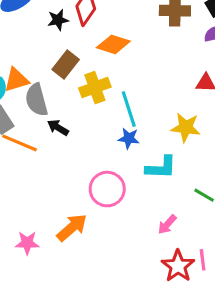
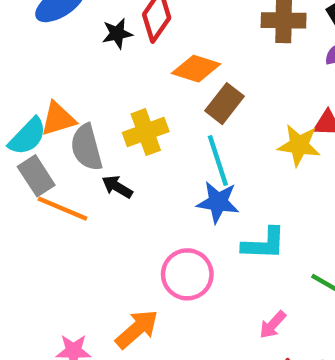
brown rectangle: (66, 64) -> (224, 104), moved
yellow cross: (95, 88) -> (146, 132), moved
yellow star: (186, 128) -> (299, 145), moved
blue star: (129, 138) -> (218, 202), size x1.4

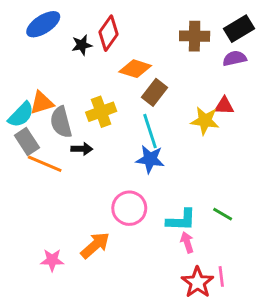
black arrow: (117, 187) -> (82, 149), turned 150
cyan L-shape: (264, 244) -> (181, 220), moved
pink arrow: (273, 325) -> (187, 242), turned 120

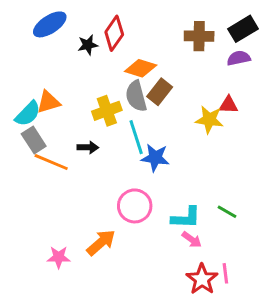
gray semicircle: (61, 122) -> (136, 96), moved
cyan line: (150, 131) -> (136, 137), moved
pink arrow: (187, 242) -> (192, 240), turned 144

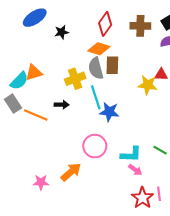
red diamond: (114, 33) -> (105, 24), moved
brown rectangle: (160, 92) -> (112, 65), turned -36
gray rectangle: (34, 140) -> (13, 104), moved

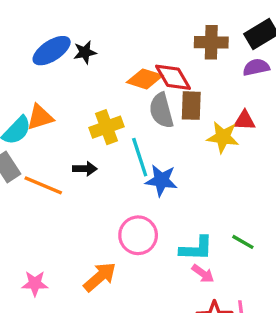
blue ellipse: (35, 18) -> (52, 51), moved
red diamond: (105, 24) -> (173, 77), moved, turned -65
brown rectangle: (112, 65) -> (191, 106), moved
gray semicircle: (96, 68) -> (161, 111), moved
pink star: (41, 182) -> (35, 284), moved

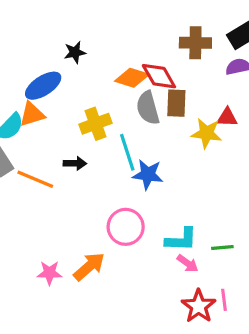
blue ellipse: (52, 51) -> (43, 86), moved
green line: (243, 242) -> (222, 247), moved, turned -35
pink star: (35, 284) -> (49, 273), moved

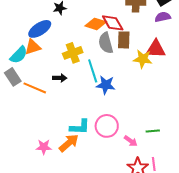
red triangle: (227, 117) -> (156, 49), size x1.5
pink circle: (126, 227) -> (107, 126), moved
cyan L-shape: (181, 240) -> (80, 127), moved

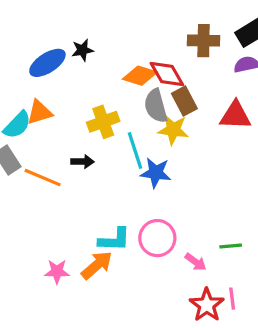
blue ellipse: (40, 29) -> (47, 63), moved
brown rectangle: (124, 40) -> (184, 101), turned -30
yellow star: (143, 59) -> (173, 130), moved

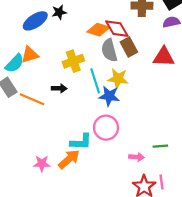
yellow star: (173, 130) -> (118, 79), moved
pink circle: (157, 238) -> (106, 128), moved
pink arrow: (196, 262) -> (136, 157), turned -32

